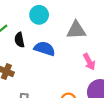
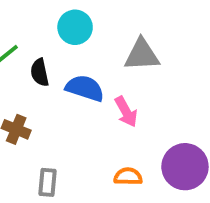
pink arrow: (89, 62) -> (126, 112), moved

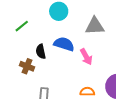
black semicircle: (40, 72) -> (41, 51), moved

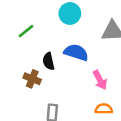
pink arrow: (86, 57) -> (100, 80), moved

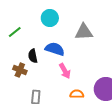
pink arrow: (100, 80) -> (65, 71), moved

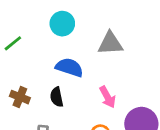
black semicircle: (33, 56) -> (57, 97), moved
pink arrow: (65, 71) -> (107, 97), moved

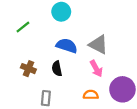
gray triangle: (110, 43) -> (98, 45), moved, turned 30

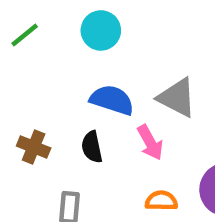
green line: (23, 27) -> (25, 35), moved
pink arrow: (96, 69) -> (150, 143), moved

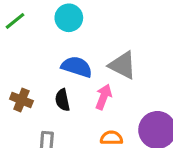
pink arrow: (150, 143) -> (104, 97), turned -130

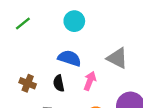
cyan circle: (69, 18) -> (74, 21), moved
gray triangle: (123, 65) -> (117, 58), moved

